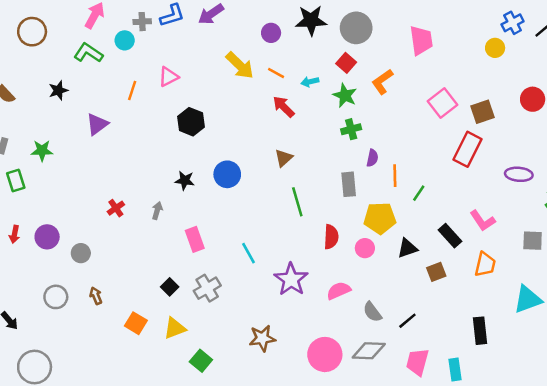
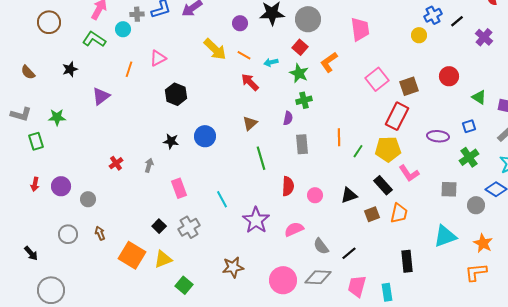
purple semicircle: (372, 158) -> (288, 118), moved
yellow pentagon: (380, 218) -> (388, 149), moved
orange trapezoid: (485, 264) -> (399, 213), moved
orange square: (136, 323) -> (132, 255), size x1.5

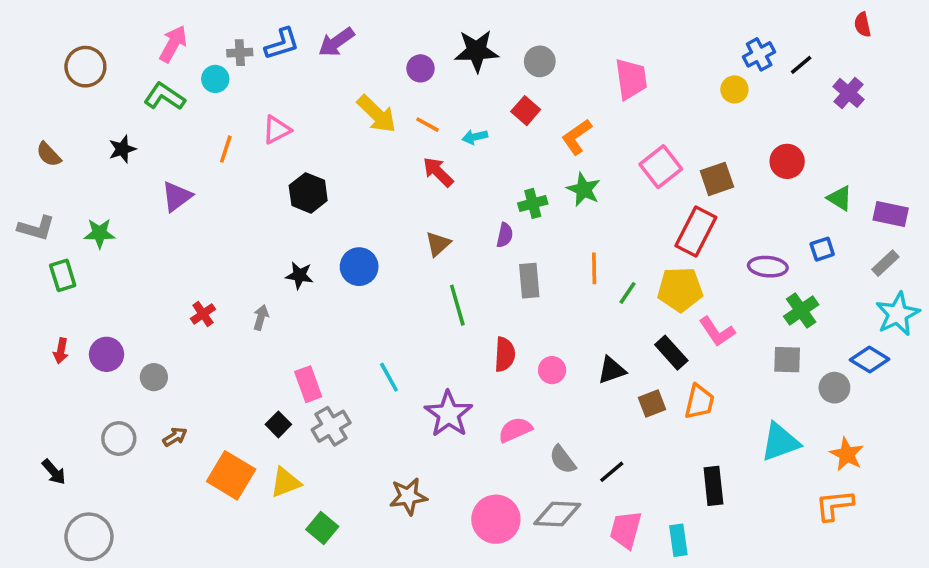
gray circle: (308, 19) -> (540, 61), size x0.7
green star: (299, 73) -> (584, 189), moved
green cross: (469, 157) -> (801, 310), moved
pink rectangle: (179, 188) -> (308, 384), moved
brown arrow: (100, 233) -> (175, 437), turned 80

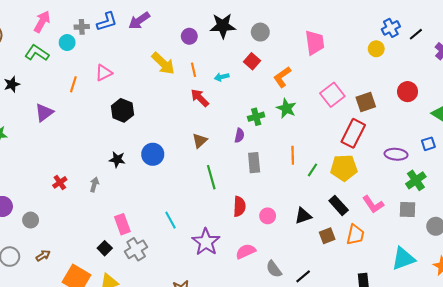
orange line: (428, 125) -> (193, 70), turned 48
pink L-shape: (717, 332) -> (373, 204), moved

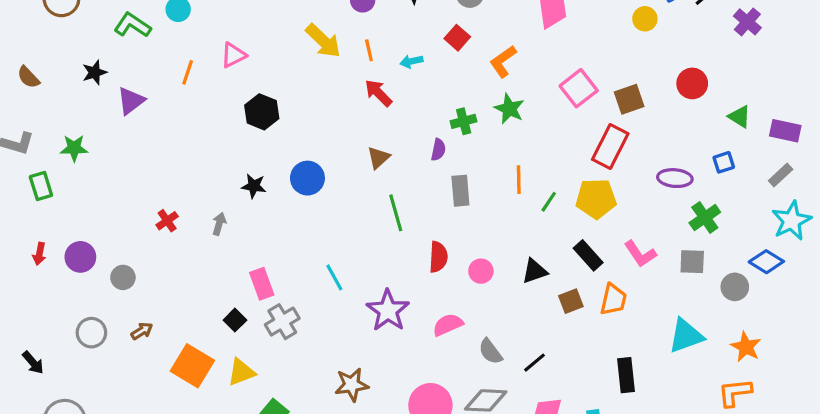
purple triangle: (44, 112) -> (131, 101), moved

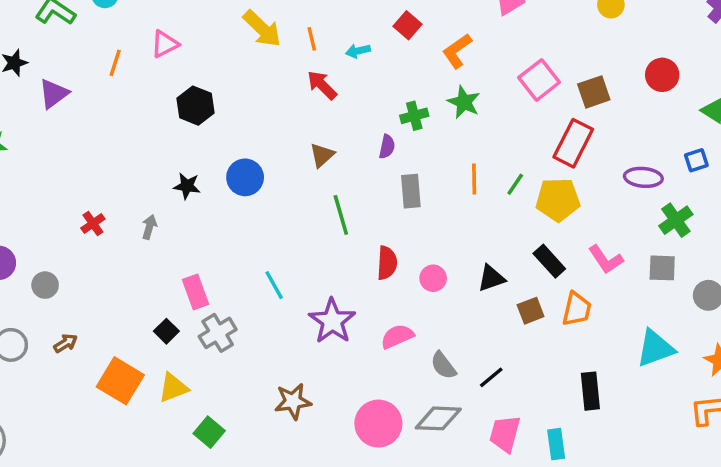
green line: (549, 202) -> (515, 184), moved

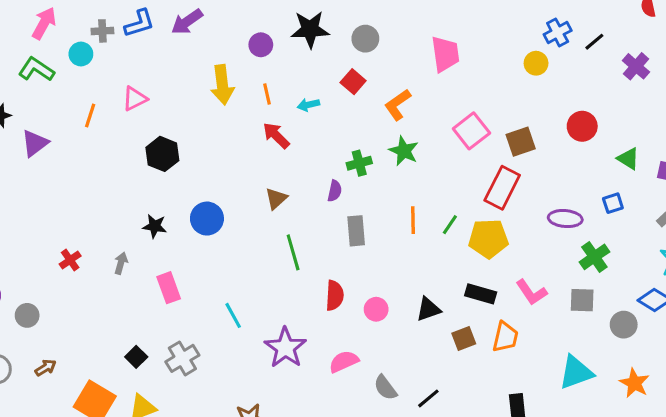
yellow arrow: (262, 29) -> (222, 85), turned 39
black rectangle: (549, 261) -> (481, 294), turned -32
pink rectangle: (195, 292) -> (169, 288), moved

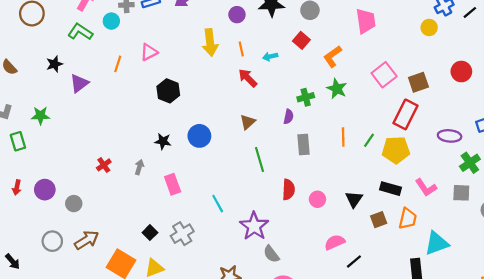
black triangle: (428, 309) -> (354, 199), turned -36
pink semicircle: (344, 362) -> (335, 242), moved
brown arrow: (46, 368) -> (87, 240), size x1.6
cyan triangle: (576, 372) -> (437, 243), moved
gray semicircle: (385, 388) -> (271, 254), moved

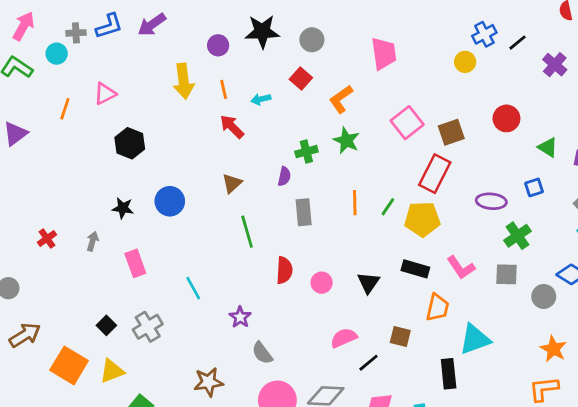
brown square: (379, 220) -> (400, 336), moved, turned 35
purple star: (254, 226) -> (240, 317), size x0.6

